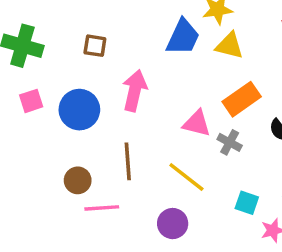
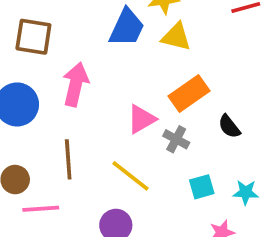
brown square: (95, 46) -> (33, 37), size x1.5
pink triangle: (197, 123) -> (141, 119), turned -44
cyan square: (247, 203) -> (202, 187), moved, turned -35

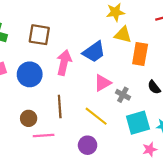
blue trapezoid: (127, 28) -> (94, 52), moved, turned 30
orange rectangle: (189, 94) -> (140, 54), moved, turned -45
cyan square: (202, 187) -> (138, 123), size x1.6

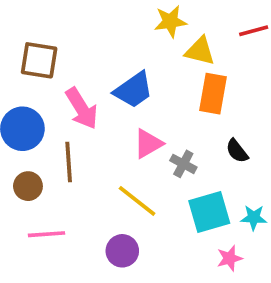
yellow triangle: (123, 35) -> (200, 51), moved
pink arrow: (64, 63) -> (82, 108), turned 135
brown line: (60, 107) -> (69, 162), moved
brown circle: (29, 118) -> (28, 186), moved

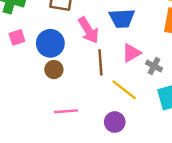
blue trapezoid: (133, 90) -> (122, 18), turned 32
brown line: (69, 162) -> (100, 62), moved
brown circle: (28, 186) -> (54, 70), moved

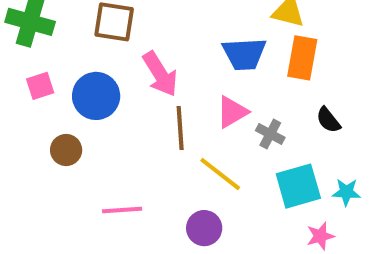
blue trapezoid: (122, 18) -> (244, 54), moved
brown circle: (54, 70) -> (66, 150), moved

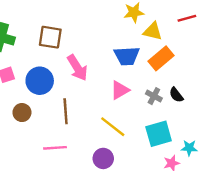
orange rectangle: (302, 58) -> (161, 58), turned 40
brown line: (180, 128) -> (66, 111), moved
gray cross: (270, 134) -> (154, 96), moved
cyan star: (346, 192) -> (189, 148), moved

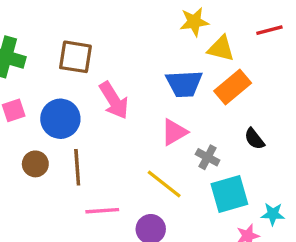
gray cross: (154, 96) -> (208, 157), moved
brown line: (66, 111) -> (77, 167), moved
pink line: (55, 148) -> (102, 211), moved

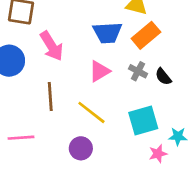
gray cross: (208, 157) -> (138, 71), moved
brown line: (77, 167) -> (50, 97), moved
pink line: (102, 211) -> (21, 138), moved

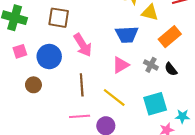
orange rectangle: (146, 35) -> (170, 37), moved
pink line: (21, 138) -> (80, 116), moved

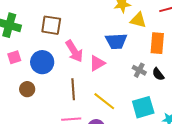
orange rectangle: (170, 37) -> (157, 43), turned -45
pink triangle: (121, 65) -> (97, 63), moved

